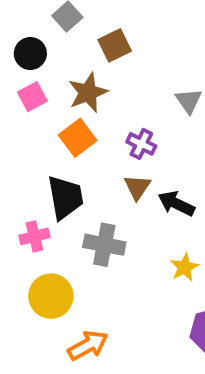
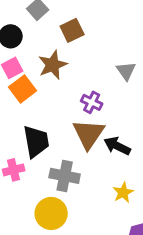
orange square: (78, 138) -> (23, 89), moved
brown triangle: (137, 187) -> (89, 134), size x1.6
yellow circle: (51, 296) -> (51, 213), moved

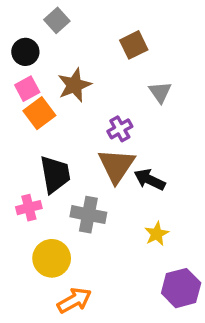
brown square: (72, 30) -> (134, 45), moved
purple cross: (92, 102) -> (120, 129), turned 35
yellow circle: (51, 213) -> (52, 258), moved

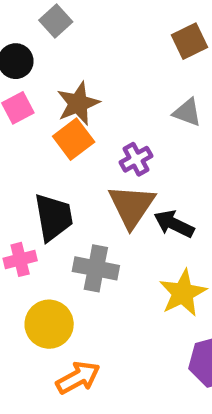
brown square: (134, 45) -> (189, 41), moved
gray triangle: (160, 92) -> (187, 112), turned -35
orange square: (39, 113) -> (74, 139), moved
yellow star: (157, 234) -> (183, 293), size x1.5

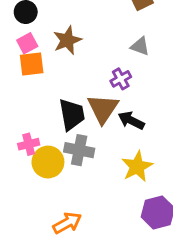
orange square: (74, 139) -> (32, 64), moved, turned 30
purple cross: (136, 159) -> (121, 79), moved
black trapezoid: (54, 217) -> (72, 115), moved
yellow circle: (49, 324) -> (48, 162), moved

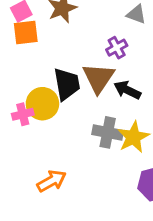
gray cross: (79, 150) -> (108, 132), moved
yellow circle: (48, 162) -> (42, 104), moved
orange arrow: (67, 223) -> (52, 181), moved

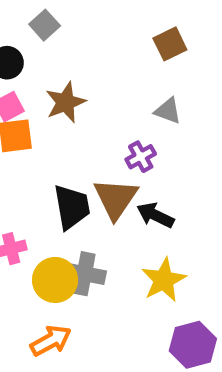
yellow circle: (42, 104) -> (55, 280), moved
gray cross: (108, 132) -> (84, 274), moved

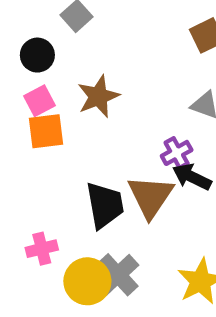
black arrow: (155, 215) -> (192, 177), moved
gray cross: (84, 274) -> (118, 275), turned 36

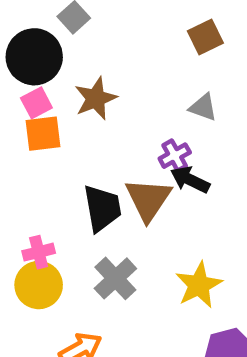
black circle: (37, 55) -> (34, 57), size x1.6
yellow circle: (87, 281) -> (39, 285), moved

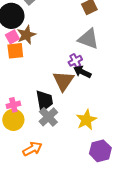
brown star: (96, 98) -> (26, 35), moved
gray triangle: (203, 107) -> (88, 39), size x1.6
black trapezoid: (102, 208) -> (44, 101), moved

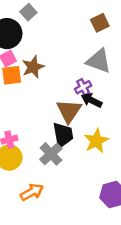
brown star: (26, 35) -> (33, 67), moved
black trapezoid: (44, 101) -> (63, 135), moved
yellow star: (86, 120) -> (96, 141), moved

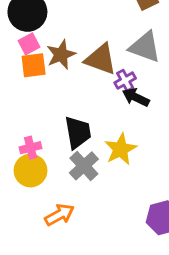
brown triangle: (69, 111) -> (101, 59), moved, turned -44
black trapezoid: (63, 135) -> (78, 132), moved
yellow star: (96, 141) -> (120, 149), moved

